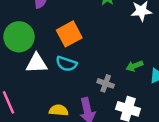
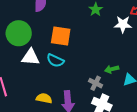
orange square: (69, 34) -> (61, 36), turned 30
gray cross: (106, 83) -> (96, 83), moved

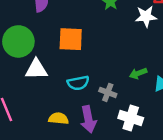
cyan semicircle: (55, 60) -> (78, 83), moved, turned -30
gray cross: (96, 83) -> (108, 92), moved

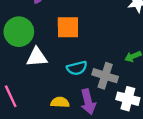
gray cross: (108, 92) -> (105, 76), size x1.5

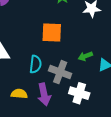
orange square: (68, 27) -> (52, 33), moved
cyan semicircle: (77, 68) -> (35, 64), turned -72

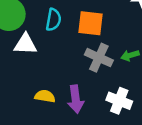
cyan semicircle: (35, 64) -> (53, 20), moved
gray cross: (60, 72) -> (99, 58), moved

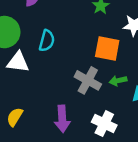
orange square: (90, 23) -> (107, 49), moved
yellow semicircle: (45, 96) -> (15, 117), moved, turned -72

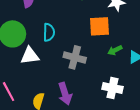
gray cross: (88, 80) -> (75, 57), moved
purple arrow: (62, 119) -> (65, 94), moved

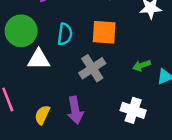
orange square: (99, 26) -> (104, 32), moved
gray cross: (75, 57) -> (92, 68), turned 35

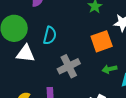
orange square: (104, 32) -> (102, 41), moved, turned -30

